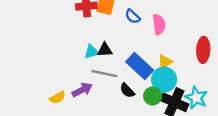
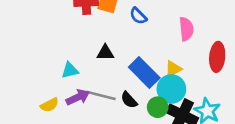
pink semicircle: (159, 24) -> (186, 29), moved
cyan triangle: (92, 52) -> (70, 70), moved
gray line: (104, 74) -> (101, 96), moved

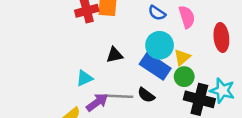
blue semicircle: (138, 16) -> (157, 13), moved
cyan circle: (171, 89) -> (160, 45), moved
green circle: (158, 107) -> (184, 77), moved

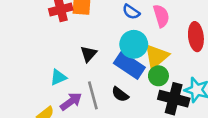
black triangle: (115, 55) -> (89, 54), turned -36
yellow triangle: (182, 57) -> (156, 56), size x1.5
gray line: (119, 96) -> (93, 95), turned 72

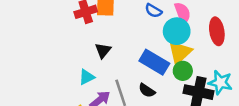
cyan circle: (134, 44) -> (177, 31), moved
black triangle: (89, 54) -> (103, 50), moved

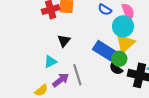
green circle: (183, 71) -> (119, 59), moved
black semicircle: (147, 90) -> (116, 69), moved

